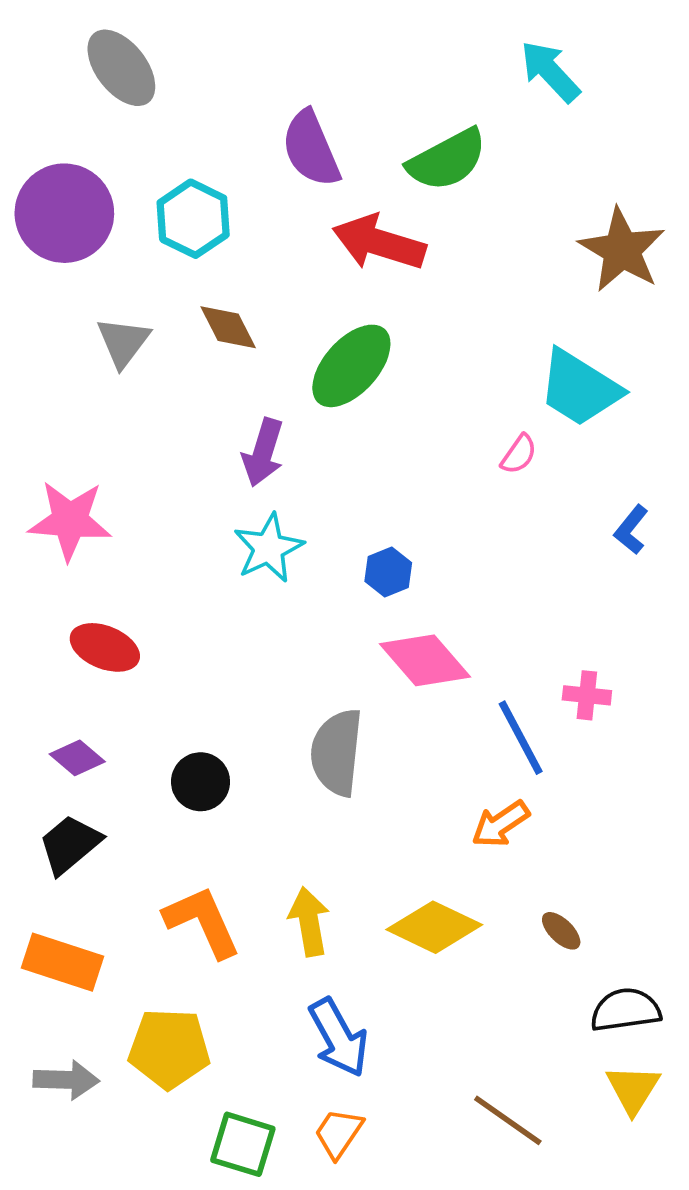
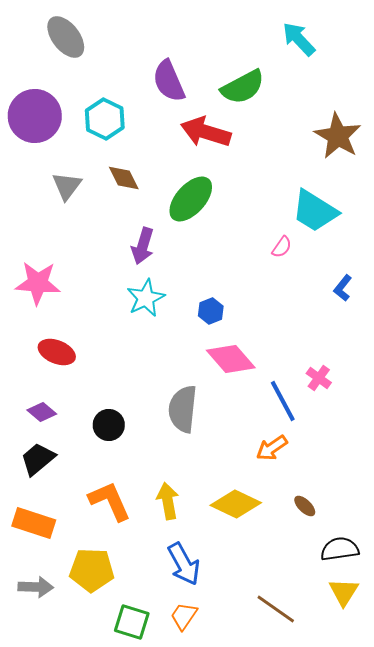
pink cross: (587, 695) -> (319, 378), turned 30

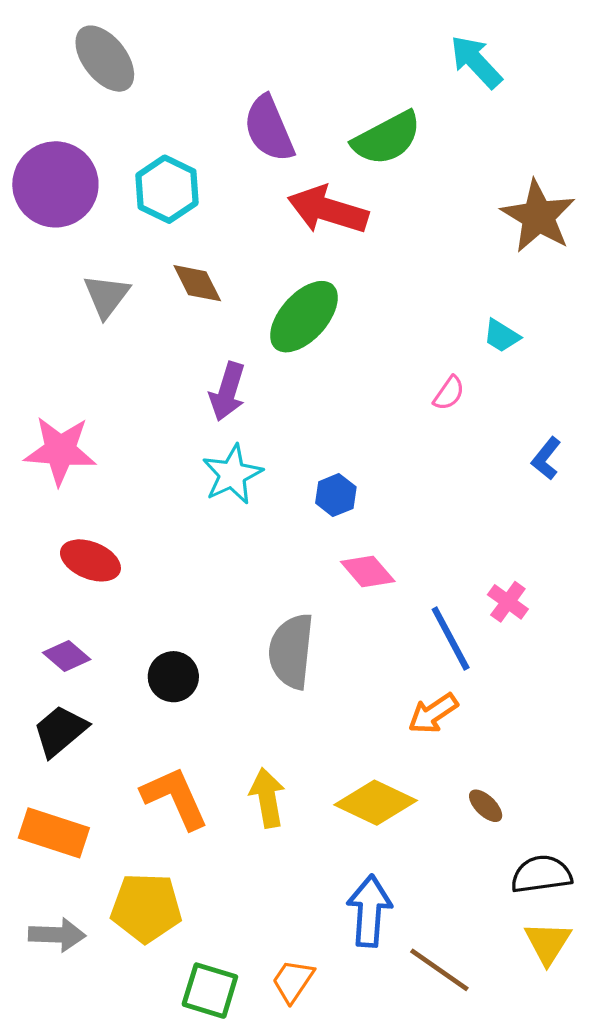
cyan trapezoid: (315, 211) -> (502, 336), size x0.5
pink diamond: (231, 359) -> (368, 572), size x0.7
blue arrow: (184, 564) -> (369, 911), moved, turned -147

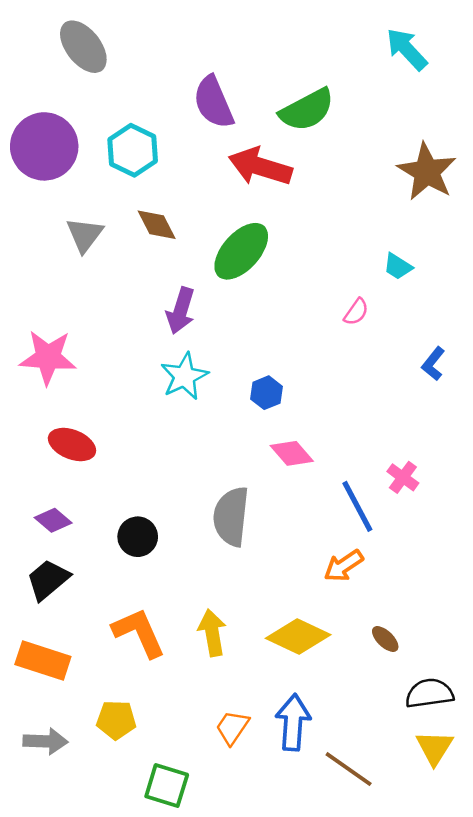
cyan arrow: (476, 62) -> (407, 49), moved
yellow pentagon: (146, 908) -> (116, 720), size x0.7
orange trapezoid: (293, 981) -> (232, 727), moved

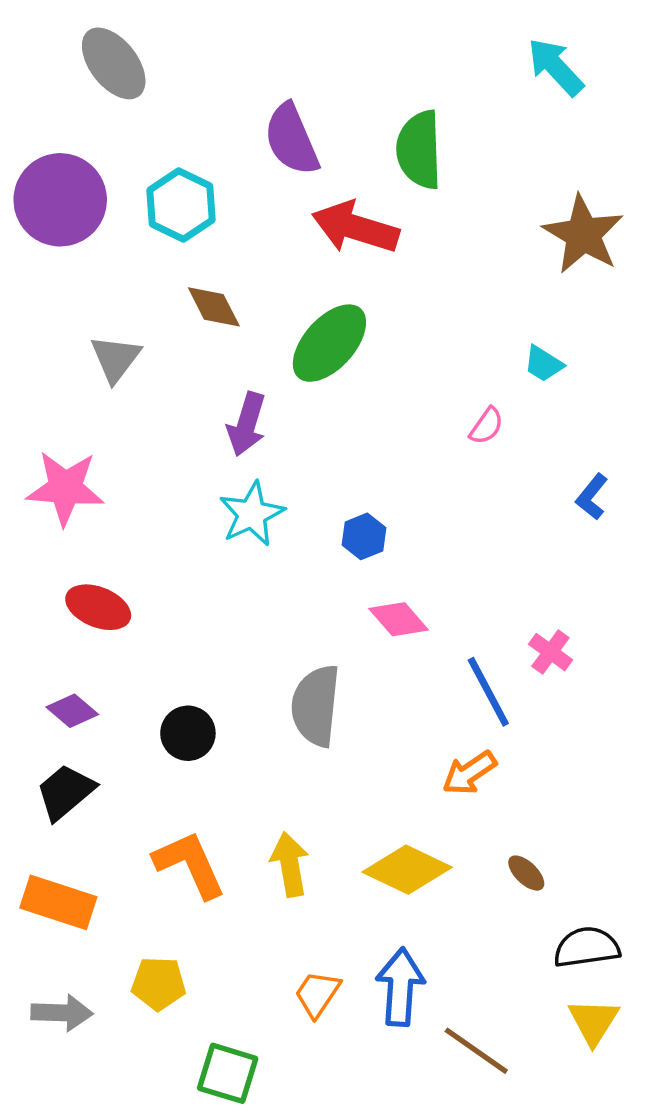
green semicircle: (307, 110) -> (419, 150), turned 116
gray triangle: (85, 235) -> (115, 359), moved

